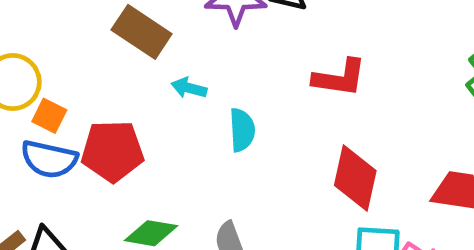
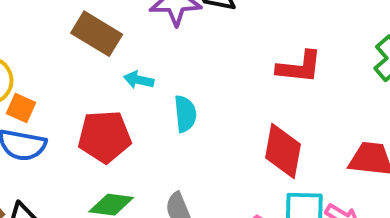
red L-shape: (340, 78) -> (299, 67), moved
red pentagon: (113, 151) -> (105, 137), moved

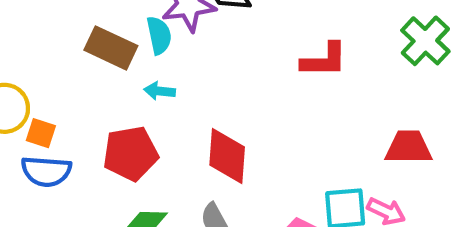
cyan semicircle: (185, 114) -> (159, 35), moved
red diamond: (283, 151) -> (227, 156), moved

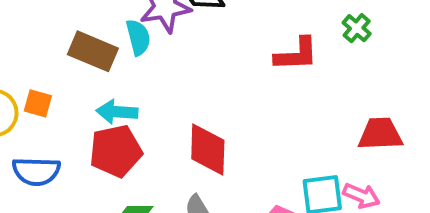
green cross: (425, 41) -> (357, 28), moved, size x0.6
cyan arrow: (160, 91) -> (117, 112), moved, size x1.4
orange square: (41, 133) -> (38, 103), moved

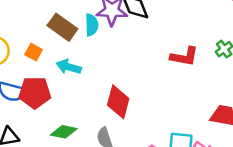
orange square: (38, 103) -> (34, 52), moved
red pentagon: (116, 151) -> (35, 93), moved

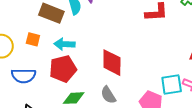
red pentagon: (35, 93) -> (63, 69), moved

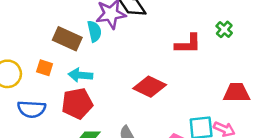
red diamond: (112, 63) -> (150, 87), moved, turned -68

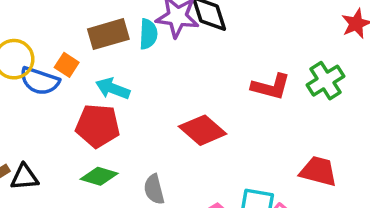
green cross: (224, 29) -> (326, 81), size x1.5
brown rectangle: (67, 39) -> (108, 34), turned -56
blue semicircle: (32, 109) -> (40, 81), moved

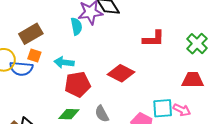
brown rectangle: (108, 34) -> (31, 34), moved
green cross: (326, 81) -> (197, 44), moved
red pentagon: (98, 126) -> (78, 84), moved

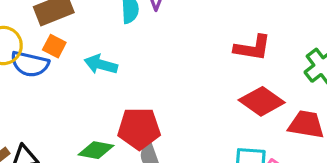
red diamond: (121, 73) -> (262, 101), moved
red pentagon: (78, 84) -> (139, 128), moved

